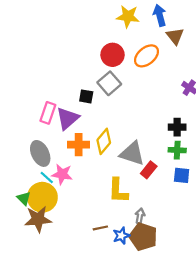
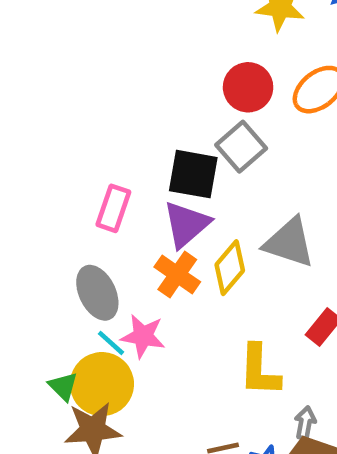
black square: (86, 96) -> (193, 174), size x1.6
purple triangle: (68, 118) -> (186, 224), moved
orange cross: (79, 145) -> (177, 274), turned 35
gray triangle: (132, 153) -> (289, 243), moved

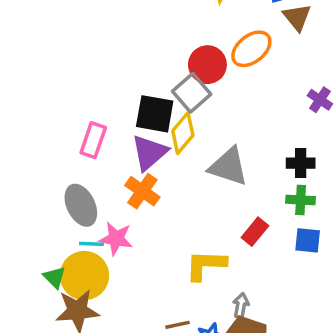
red circle: (248, 87) -> (207, 65), moved
yellow diamond: (230, 268) -> (183, 133), moved
cyan line: (111, 343) -> (91, 244), turned -40
yellow L-shape: (259, 370) -> (206, 265), turned 90

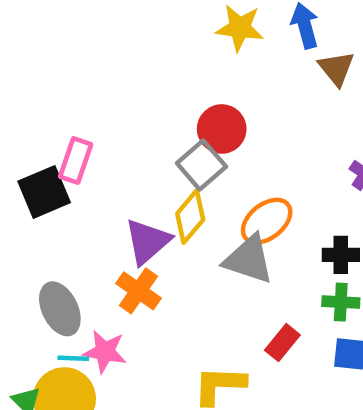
orange ellipse: (251, 49) -> (267, 221), moved
black square: (155, 114) -> (44, 192), moved, turned -33
pink rectangle: (93, 140) -> (76, 160), moved

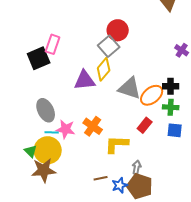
orange ellipse: (267, 221) -> (152, 95), moved
purple triangle: (148, 241) -> (85, 80), turned 35
orange cross: (139, 291) -> (93, 126), moved

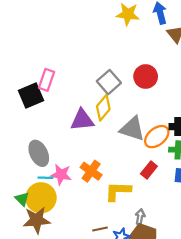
red circle: (118, 30) -> (146, 77), moved

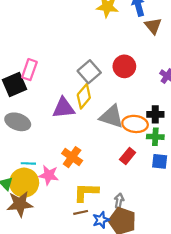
orange ellipse: (157, 137) -> (135, 124), turned 45
gray ellipse: (39, 153) -> (18, 122), moved, turned -45
pink star: (61, 174) -> (49, 175), moved
yellow L-shape: (118, 191) -> (86, 192), moved

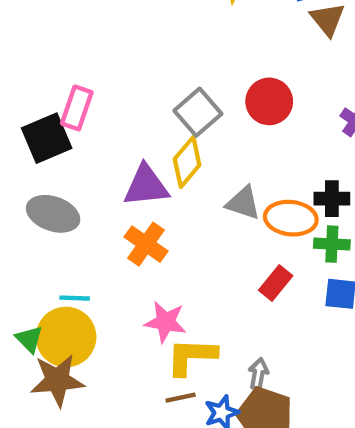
gray triangle: (112, 116) -> (243, 203), size x0.7
orange cross: (72, 157) -> (146, 244), moved
pink star: (49, 175) -> (165, 322), moved

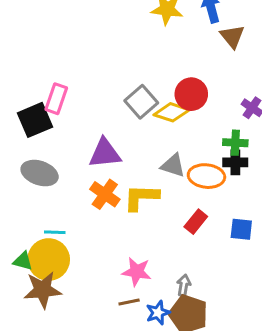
yellow diamond: (187, 162) -> (172, 112), moved, turned 68
green cross: (332, 244) -> (235, 143), moved
pink star: (165, 322) -> (137, 272), moved
green triangle: (29, 339) -> (23, 261), turned -30
yellow L-shape: (191, 356) -> (141, 197), moved

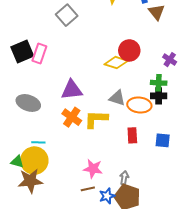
gray square: (141, 102) -> (67, 15), moved
black square: (35, 120) -> (22, 51), moved
red rectangle: (196, 222) -> (132, 135), turned -42

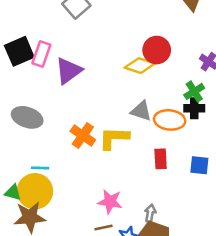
green cross: (159, 83) -> (194, 91), turned -35
purple triangle: (72, 90) -> (69, 71), moved, turned -30

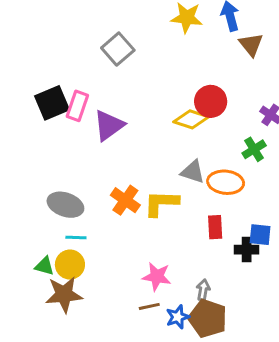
black cross: (194, 108) -> (247, 250), moved
gray ellipse: (27, 117) -> (65, 205), moved
yellow circle: (35, 191) -> (70, 265), size x0.7

